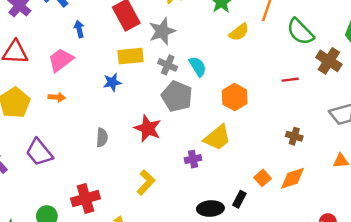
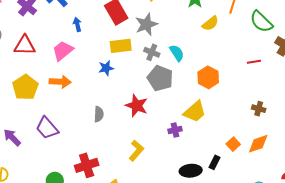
orange arrow: (57, 97) -> (60, 82), size x1.5

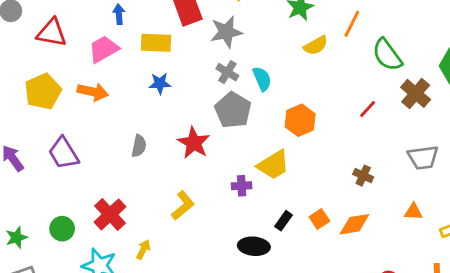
blue arrow: (77, 24) -> (119, 14), moved
yellow rectangle: (121, 46) -> (156, 43), moved
red line: (254, 62) -> (368, 109), turned -48
black rectangle: (215, 162) -> (283, 221), moved
red cross: (87, 165) -> (110, 214), turned -35

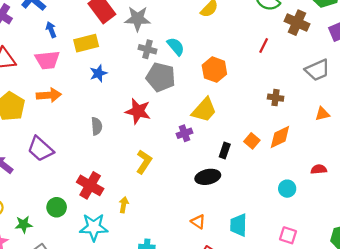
gray star: (226, 32) -> (138, 19), turned 30
pink trapezoid: (104, 49) -> (47, 60), turned -140
green star: (16, 237) -> (24, 224), turned 30

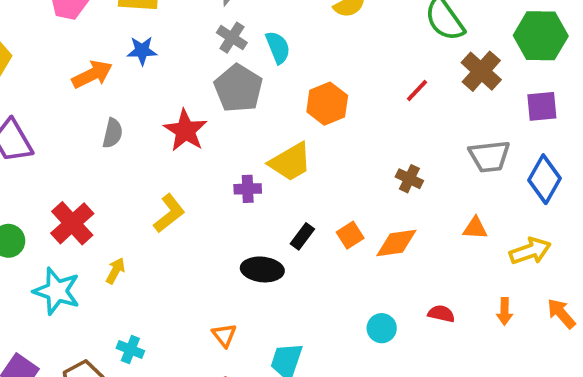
orange arrow: (49, 95) -> (92, 74), moved, turned -40

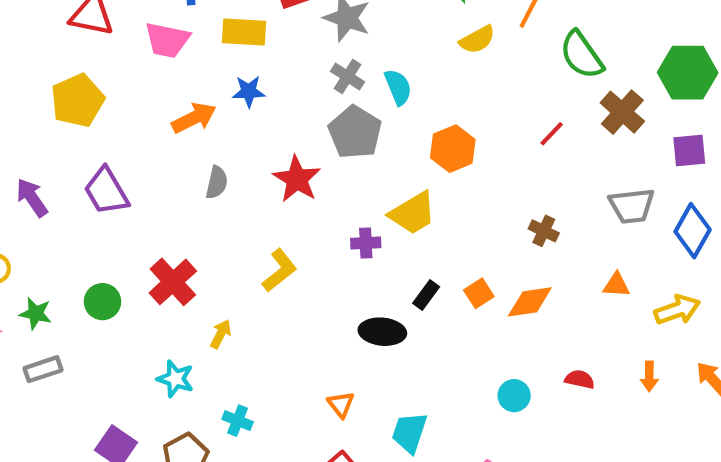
cyan star: (57, 291) -> (175, 379), moved, size x0.7

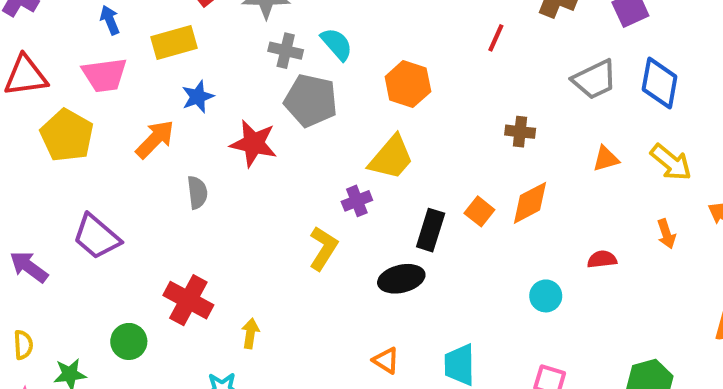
yellow pentagon: (77, 100) -> (67, 135), moved
red star: (297, 179) -> (254, 143), moved
yellow L-shape: (279, 270) -> (323, 248), moved
black rectangle: (426, 295) -> (431, 230), size x1.4
yellow arrow: (677, 310) -> (671, 162), turned 78

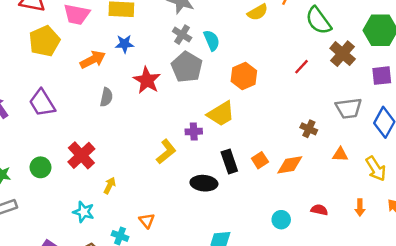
brown cross: (520, 132) -> (309, 129), moved
black rectangle: (431, 230) -> (229, 162), turned -55
orange triangle: (386, 360) -> (147, 221), moved

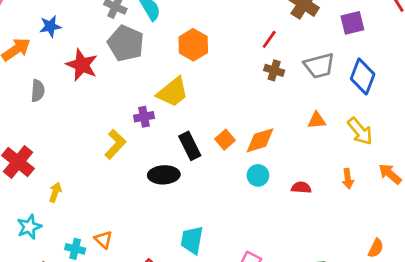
red line: (301, 67) -> (269, 39), moved
brown cross: (309, 129) -> (274, 70), moved
cyan star: (84, 212) -> (29, 227), turned -30
cyan circle: (281, 220) -> (258, 175), moved
orange triangle: (147, 221) -> (103, 240), moved

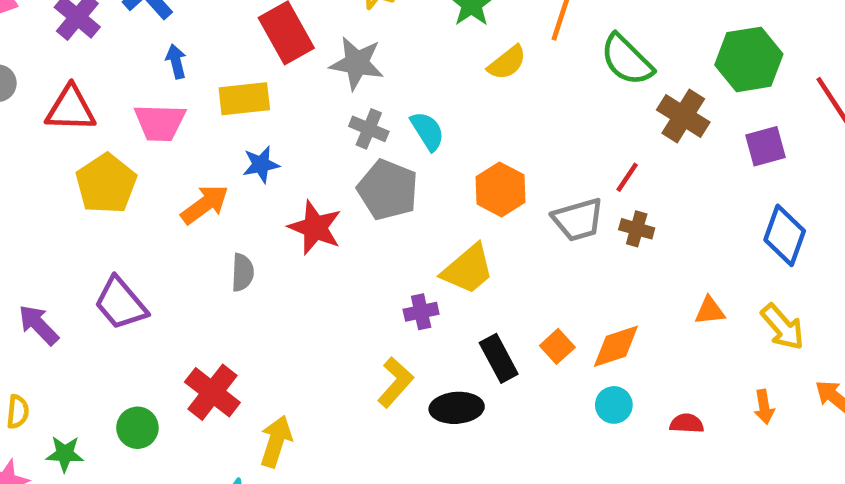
gray trapezoid: (319, 66) -> (578, 220), moved
yellow L-shape: (115, 144) -> (395, 382), moved
yellow arrow: (55, 192) -> (276, 441), size x1.5

